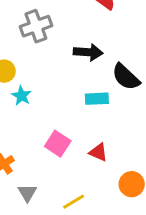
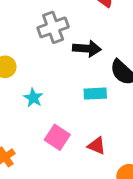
gray cross: (36, 26) -> (53, 27), moved
cyan star: (21, 96) -> (33, 98), moved

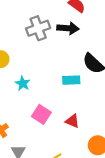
black arrow: (87, 49) -> (68, 28), moved

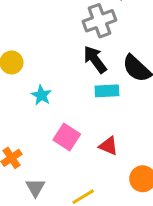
gray cross: (38, 28) -> (99, 21), moved
black arrow: (68, 28) -> (95, 60), moved, turned -130

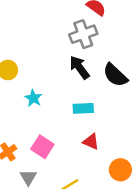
cyan rectangle: (107, 91) -> (83, 108), moved
pink square: (67, 137) -> (42, 147), moved

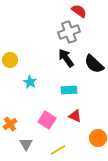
pink square: (42, 147) -> (47, 120), moved

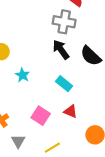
gray cross: (69, 32) -> (64, 22), turned 30
cyan rectangle: (69, 90) -> (64, 84), turned 42

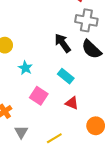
gray cross: (64, 22) -> (86, 20), moved
pink square: (41, 116) -> (39, 96), moved

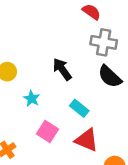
black arrow: (63, 43) -> (62, 69), moved
red triangle: (72, 103) -> (87, 140), size x1.5

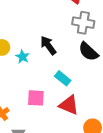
cyan star: (32, 99) -> (22, 57), moved
pink square: (47, 131) -> (36, 98), turned -30

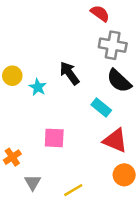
cyan rectangle: (63, 78) -> (101, 107), moved
red triangle: (69, 105) -> (115, 141), moved

